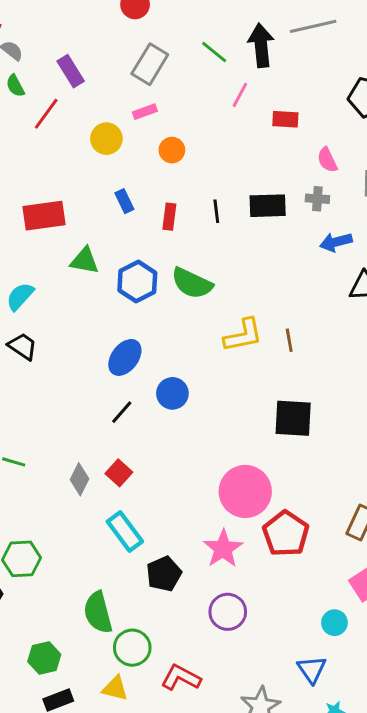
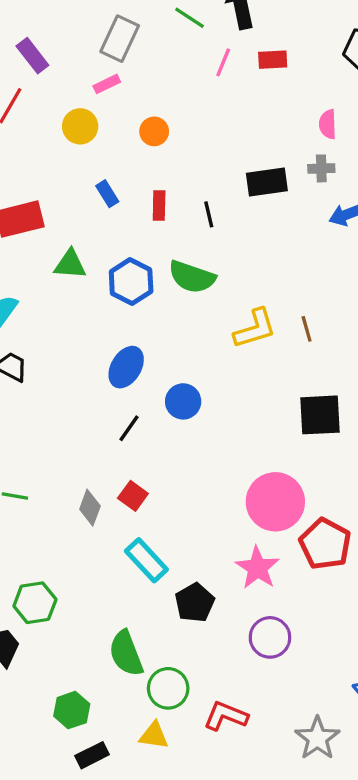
pink rectangle: (145, 112) -> (107, 84), moved
red rectangle: (285, 119) -> (273, 60), moved
pink semicircle: (327, 160) -> (328, 124), turned 30
black line: (216, 211) -> (209, 214), moved

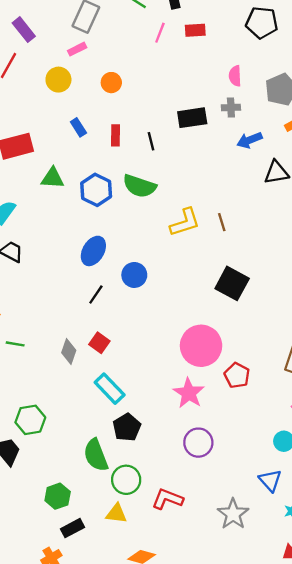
black square: (320, 415) -> (232, 283), turned 32
red pentagon: (325, 544) -> (237, 375), size x0.7
black pentagon: (195, 603) -> (127, 427), moved

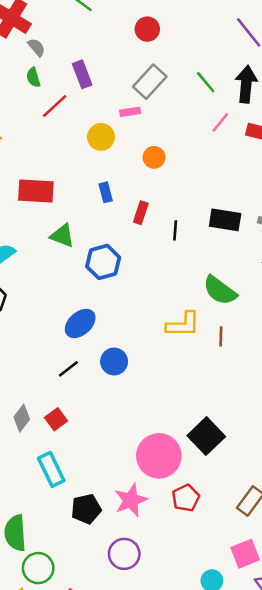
green semicircle: (140, 186) -> (220, 290), moved
black square: (232, 283) -> (206, 436), moved
black pentagon: (127, 427) -> (86, 509), moved

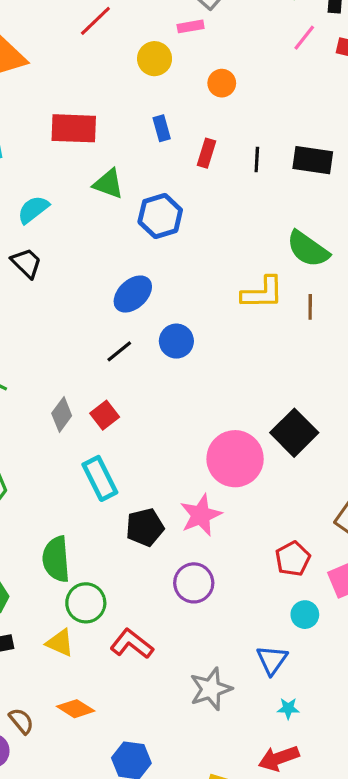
black line: (175, 230) -> (257, 159), moved
red pentagon: (186, 498) -> (293, 559), moved

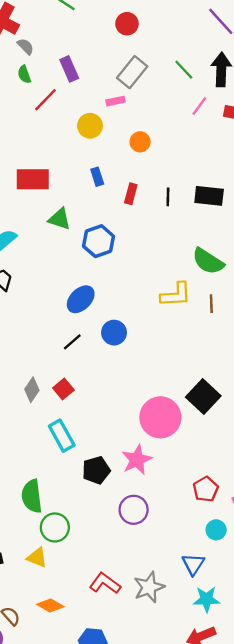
red L-shape: (132, 644) -> (105, 583), moved
cyan star: (288, 708) -> (206, 599), size x1.6

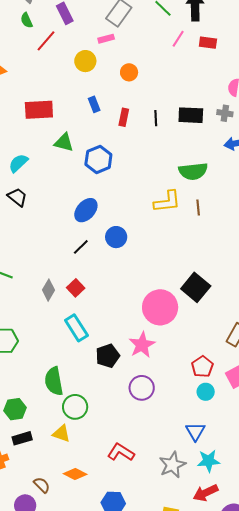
green semicircle: (208, 261) -> (193, 171), turned -36
cyan circle: (216, 530) -> (206, 392), moved
gray star: (149, 587) -> (172, 465), moved

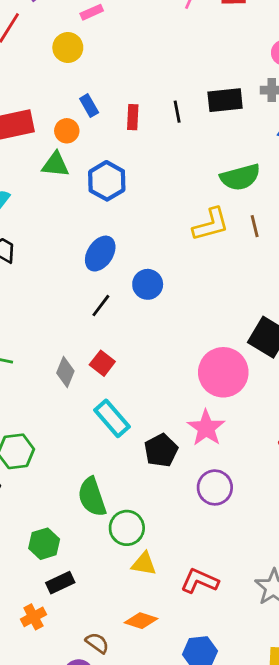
orange circle: (129, 72) -> (67, 131), moved
yellow triangle: (61, 433) -> (144, 564), moved

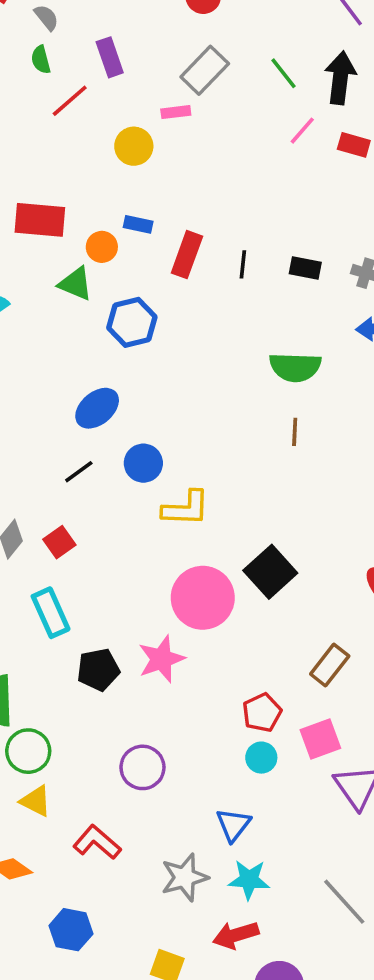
black rectangle: (225, 100) -> (305, 268), size x0.7
blue rectangle: (89, 106) -> (138, 224), turned -65
red rectangle: (133, 117) -> (187, 255), size x1.4
yellow L-shape: (211, 224) -> (186, 508), moved
purple circle: (215, 487) -> (142, 767), moved

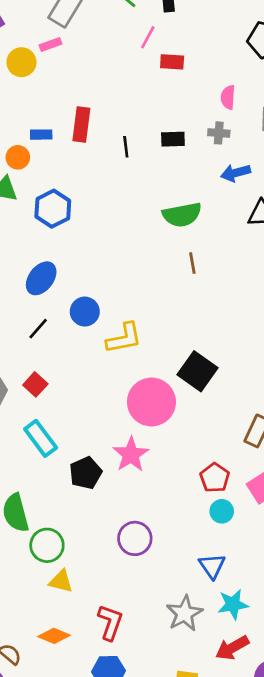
red rectangle: (354, 145) -> (172, 62), moved
yellow circle: (134, 146) -> (21, 62), moved
red rectangle: (187, 255) -> (81, 124), moved
red L-shape: (97, 842) -> (110, 622), moved, turned 81

